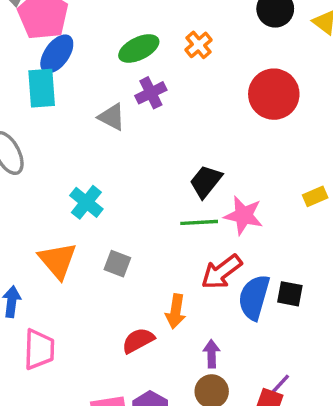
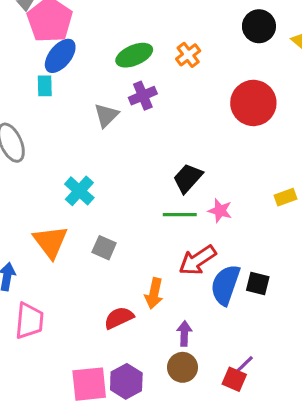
cyan rectangle: (42, 88) -> (45, 86), size x0.6
gray triangle: (112, 117) -> (106, 115), turned 44
pink star: (244, 215) -> (220, 211), size x0.7

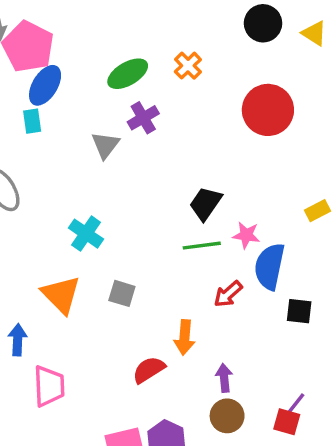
red arrow: (197, 260) -> (228, 294), size x0.7
blue semicircle: (225, 285) -> (270, 266), moved

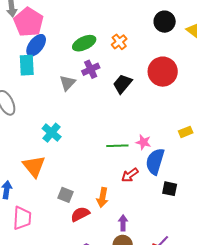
cyan rectangle: (32, 121) -> (27, 65), size x1.5
black trapezoid: (206, 203) -> (122, 84), moved
gray square: (122, 293) -> (66, 195), moved

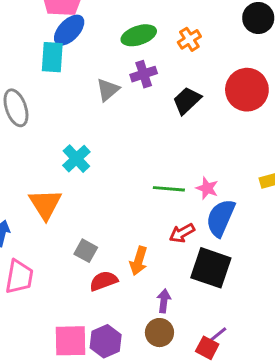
black square: (170, 189) -> (211, 268), moved, size x1.8

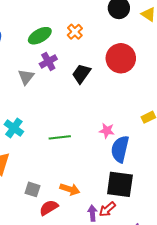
green line: (169, 189) -> (60, 137), moved
red arrow: (182, 233) -> (107, 209), moved
orange arrow: (139, 261) -> (70, 189), turned -78

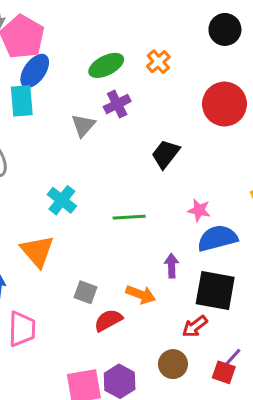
black trapezoid: (81, 74) -> (166, 154), moved
blue semicircle: (120, 149) -> (217, 238), turned 60
purple arrow: (92, 213) -> (172, 266), moved

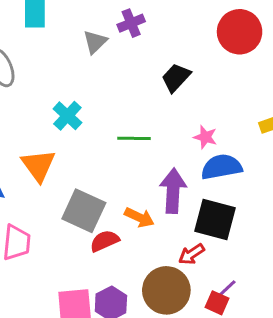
purple arrow: (172, 266) -> (173, 191), size x1.8
gray square: (85, 292) -> (84, 211), size x1.8
brown circle: (173, 364) -> (166, 290), size x1.6

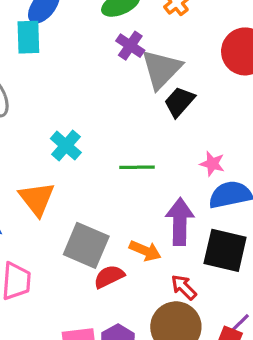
purple cross: (131, 23) -> (130, 46), turned -32
gray triangle: (95, 42) -> (161, 69), moved, size x1.6
red arrow: (191, 254) -> (184, 287), moved, turned 80

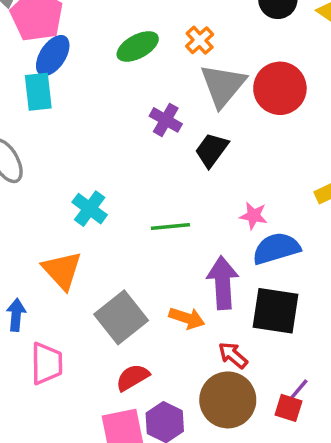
purple cross: (130, 46) -> (166, 120), moved
gray triangle: (161, 69) -> (223, 85), moved
gray square: (86, 245) -> (121, 317), turned 33
red semicircle: (109, 277) -> (133, 377), moved

